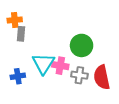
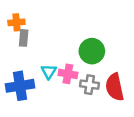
cyan triangle: (43, 64) -> (49, 71), size x0.6
blue cross: (18, 76) -> (20, 86), size x1.6

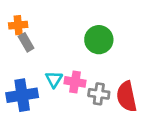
gray rectangle: (24, 38) -> (26, 42), turned -35
green circle: (92, 51) -> (99, 40), moved

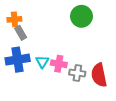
green circle: (99, 40) -> (81, 16), moved
blue cross: (22, 95) -> (18, 60), moved

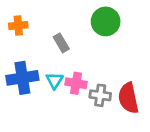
gray rectangle: (21, 33) -> (61, 43), moved

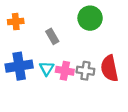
gray cross: (100, 95) -> (85, 71), moved
red semicircle: (128, 98) -> (109, 68), moved

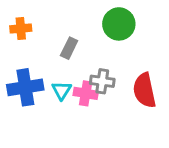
gray rectangle: (52, 36) -> (69, 48), turned 56
gray cross: (85, 71) -> (102, 81), moved

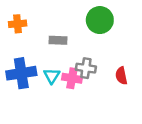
gray rectangle: (69, 48) -> (58, 40), turned 66
red semicircle: (144, 90) -> (121, 76), size x0.6

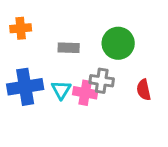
green circle: (100, 20) -> (118, 43), moved

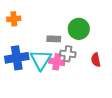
gray rectangle: (69, 48) -> (54, 39), moved
cyan triangle: (61, 90) -> (41, 60), size x1.6

